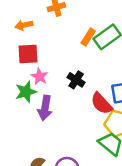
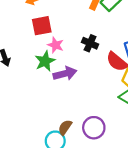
purple arrow: (45, 108) -> (65, 74), turned -105

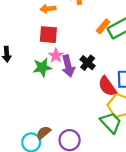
purple arrow: (65, 74) -> (68, 66), moved, turned 75

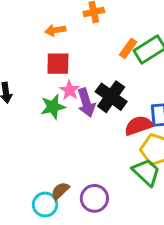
black cross: (88, 63) -> (111, 97), size x1.5
red semicircle: (107, 86) -> (139, 125), turned 110

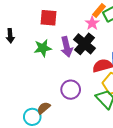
pink star: (70, 90) -> (92, 23), moved
purple circle: (94, 198) -> (71, 90), moved

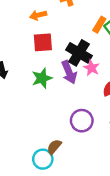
pink star: (92, 23) -> (92, 68), moved
black cross: (85, 44) -> (79, 53), moved

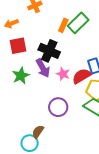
pink star: (92, 68) -> (63, 74), moved

